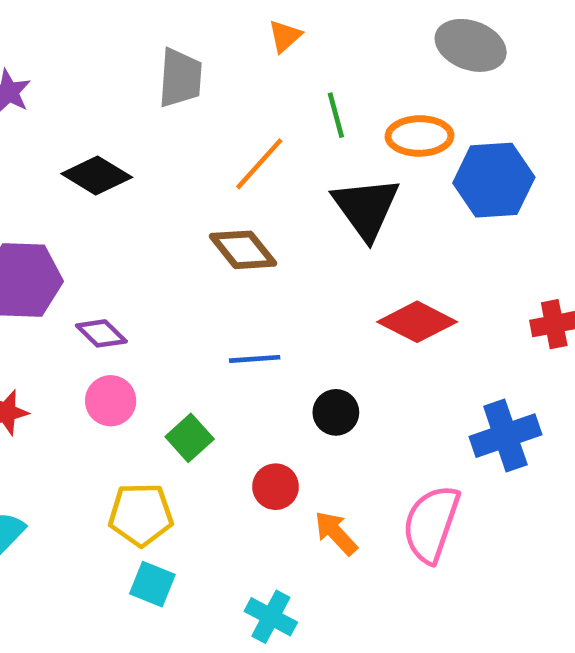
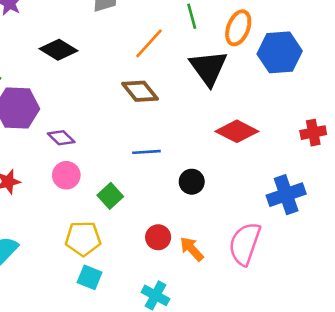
orange ellipse: (420, 136) -> (238, 28), turned -68
red circle: (276, 487) -> (158, 237), moved

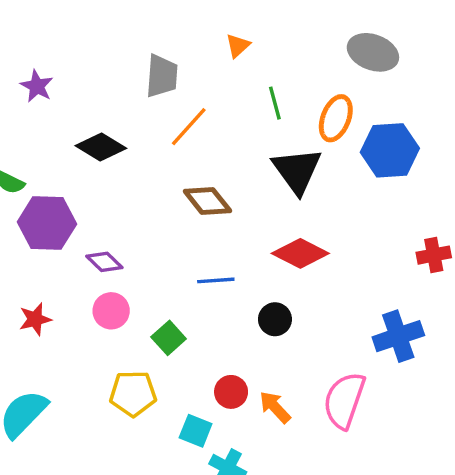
orange line: (149, 43) -> (189, 127), moved
red diamond: (237, 131) -> (300, 253), moved
cyan square: (90, 277) -> (196, 431), moved

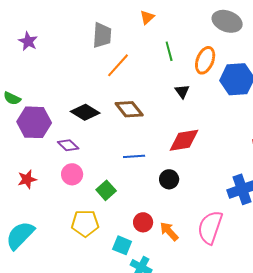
black diamond: (101, 147) -> (85, 112), moved
black triangle: (297, 171) -> (182, 91), size x0.5
red diamond: (300, 253) -> (184, 140), turned -36

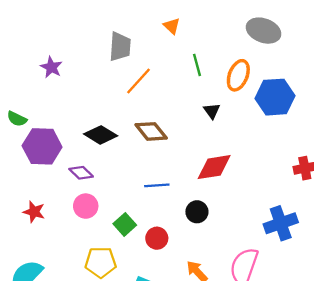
orange triangle: (147, 17) -> (172, 26), turned -35
purple star: (28, 41) -> (51, 67), moved
red star: (27, 179) -> (34, 212), turned 30
red circle: (143, 222) -> (157, 238), moved

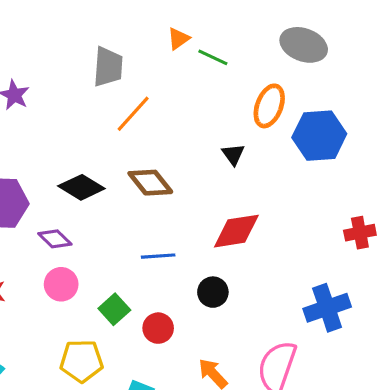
orange triangle: (172, 26) -> (178, 39), turned 42
green line: (197, 65) -> (213, 57), moved, turned -50

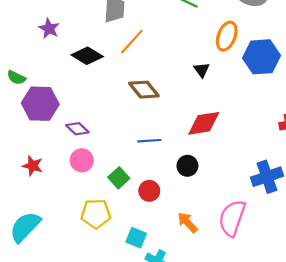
black diamond: (81, 187) -> (87, 56), moved

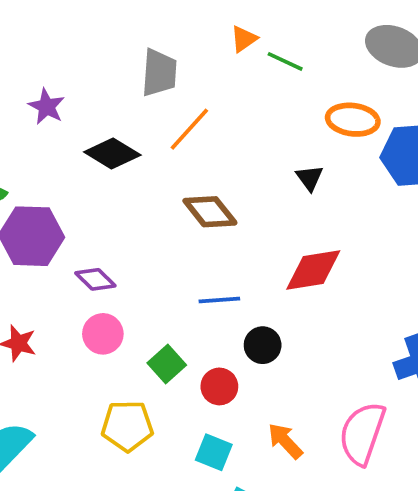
orange ellipse: (227, 36) -> (353, 120), turned 76
black circle: (187, 166) -> (263, 345), moved
cyan square: (136, 238) -> (214, 452), moved

